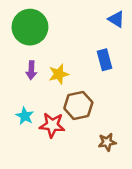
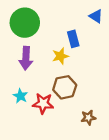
blue rectangle: (104, 60) -> (73, 39), moved
purple arrow: (31, 70) -> (26, 58), size x1.5
yellow star: (59, 74) -> (60, 56), moved

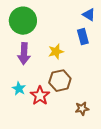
blue rectangle: (73, 39) -> (83, 37), moved
red star: (43, 103) -> (40, 96), turned 30

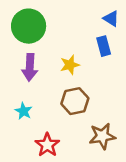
red star: (40, 96) -> (47, 145), moved
brown star: (82, 109) -> (102, 136), size x1.5

